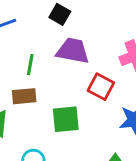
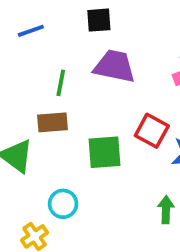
black square: (60, 14) -> (99, 20), turned -35
red square: (101, 87) -> (152, 131), moved

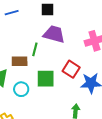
green line: (61, 83) -> (35, 49), moved
cyan circle: (63, 204) -> (21, 89), moved

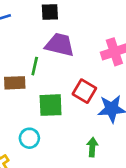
cyan circle: (21, 89) -> (29, 138), moved

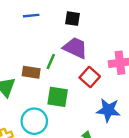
red square: (84, 91) -> (90, 77), moved
cyan circle: (29, 138) -> (34, 121), size x1.5

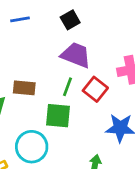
black square: (72, 19) -> (70, 20), turned -35
green line: (51, 61) -> (68, 87), moved

